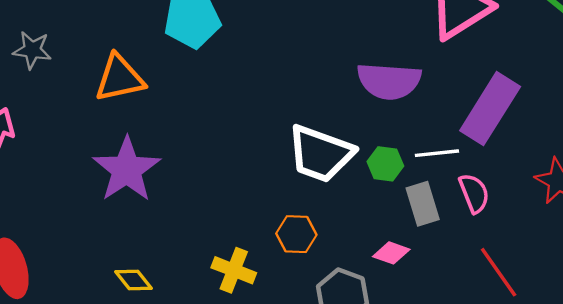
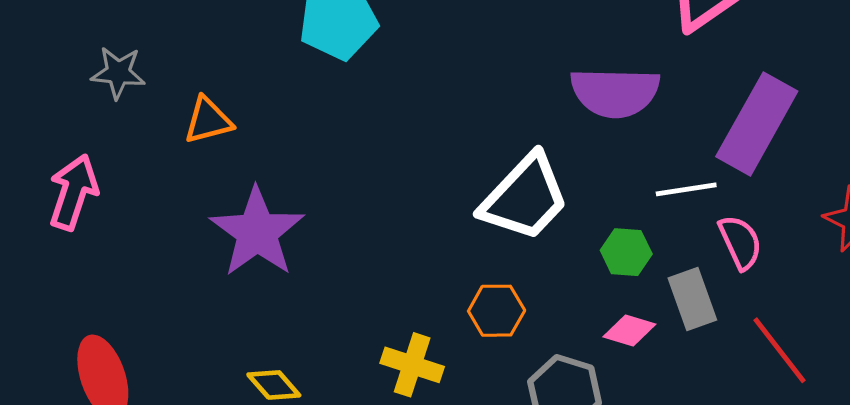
orange triangle: (120, 78) -> (208, 120), moved, size x0.7
white trapezoid: (320, 154) -> (525, 198), turned -64
green hexagon: (385, 164) -> (626, 252), moved
gray rectangle: (423, 204) -> (692, 299), moved

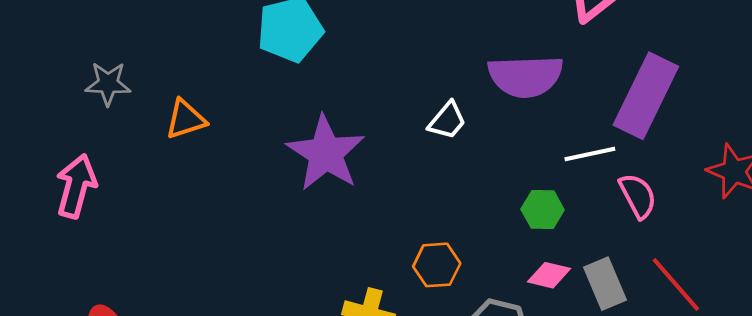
white trapezoid: (525, 198) -> (447, 121), moved, size x0.5
purple star: (257, 232) -> (326, 153), moved
gray rectangle: (692, 299) -> (605, 284), moved

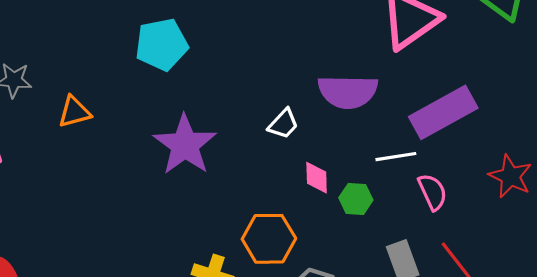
purple rectangle: (646, 96) -> (443, 112), turned 32
orange hexagon: (437, 265) -> (269, 239), size x1.4
pink diamond: (549, 275) -> (317, 178), moved, turned 72

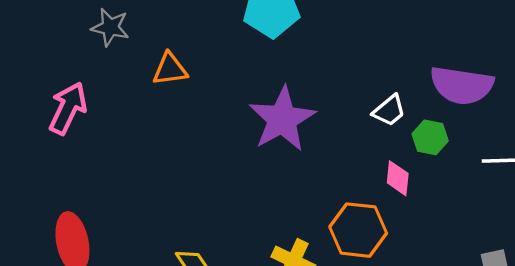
pink diamond: (317, 178) -> (398, 178), moved
green hexagon: (356, 199) -> (430, 137), moved

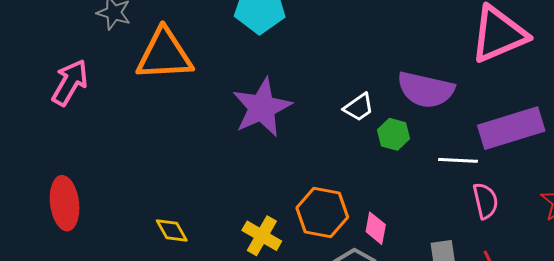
orange triangle: (170, 69) -> (164, 55), size x1.8
pink diamond: (398, 178) -> (376, 228), moved

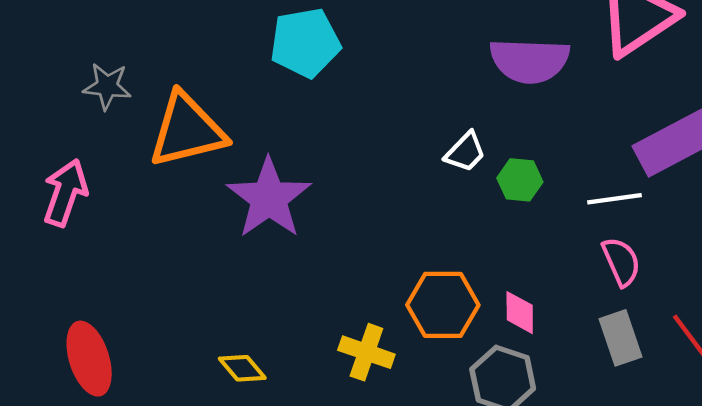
purple semicircle: (426, 90) -> (530, 61), moved
purple star: (262, 107) -> (269, 198), moved
pink semicircle: (485, 201) -> (621, 262), moved

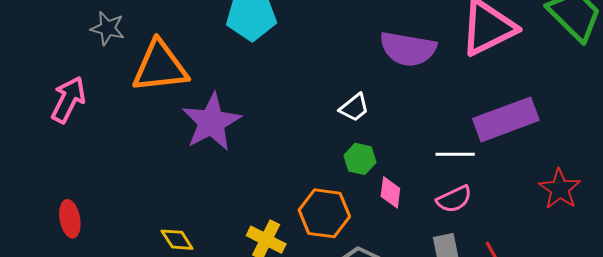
green hexagon: (520, 180) -> (360, 159), moved
pink semicircle: (621, 262) -> (454, 199), turned 81
pink diamond: (520, 313) -> (390, 192), moved
red ellipse: (89, 359) -> (70, 219), size x0.7

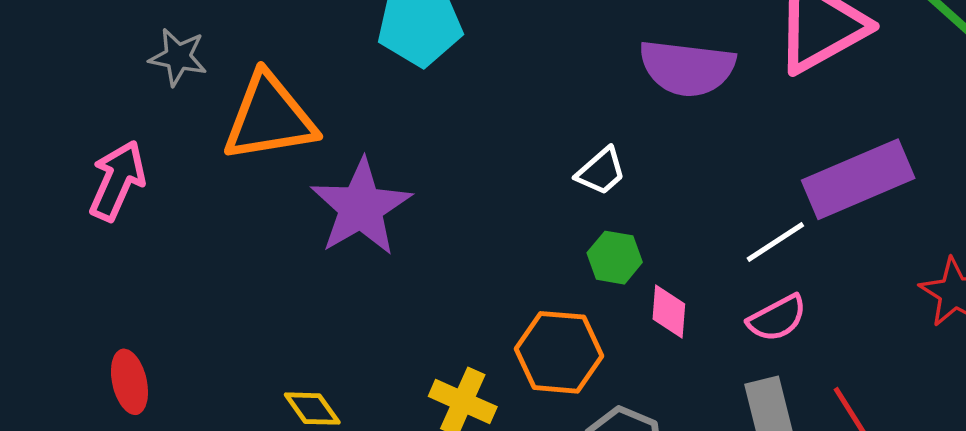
white line: (455, 154) -> (775, 242), turned -30

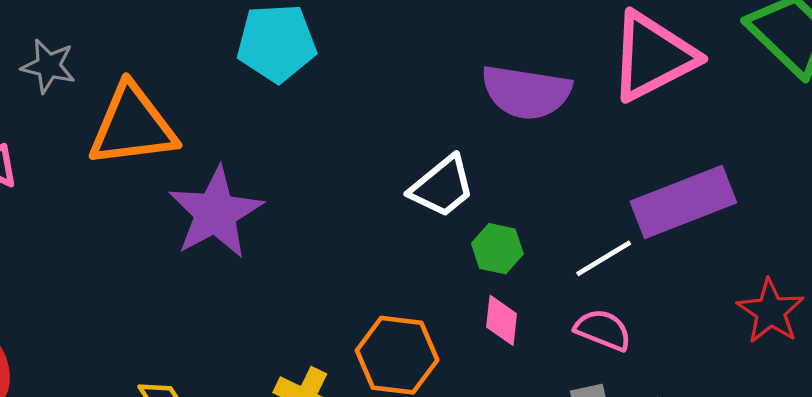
white trapezoid: (601, 171) -> (442, 187), size x1.4
green hexagon: (615, 258) -> (497, 249), moved
pink semicircle: (777, 318) -> (603, 330), turned -132

